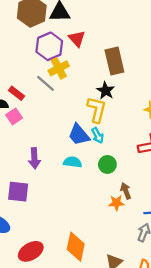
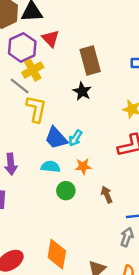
yellow L-shape: (97, 110) -> (36, 109), moved
cyan arrow: (98, 135) -> (75, 138), turned 63
green circle: (107, 164) -> (66, 191), moved
orange star: (116, 203) -> (83, 166), moved

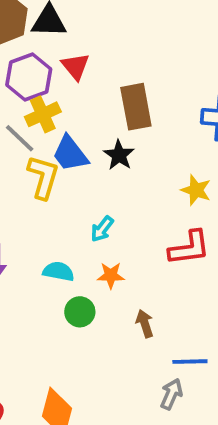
blue trapezoid: (56, 138) -> (70, 154), moved

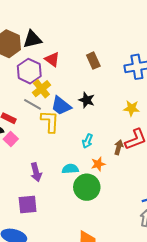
brown rectangle: (136, 107) -> (93, 61), moved, size x0.7
green circle: (80, 312) -> (87, 187), size x1.6
brown arrow: (145, 323) -> (119, 147), moved, turned 48

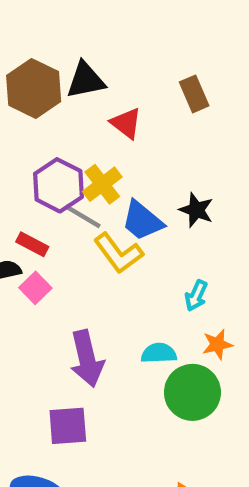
brown rectangle: (93, 61) -> (194, 94), moved
purple hexagon: (29, 71) -> (58, 185), moved
yellow L-shape: (50, 121) -> (118, 253), turned 140
purple arrow: (36, 172) -> (87, 359), size x1.4

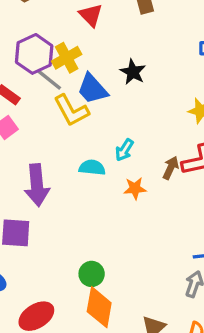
black star: (196, 210) -> (133, 72), moved
cyan semicircle: (159, 353) -> (92, 168), moved
green circle: (192, 392) -> (92, 274), moved, size x0.6

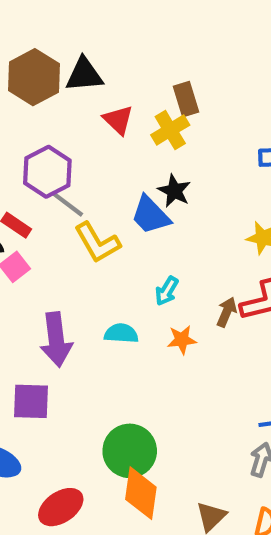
yellow cross: (67, 58) -> (170, 130), moved
blue trapezoid: (92, 89) -> (150, 215), moved
cyan semicircle: (92, 168) -> (121, 333), moved
green circle: (92, 274) -> (130, 451), size x1.6

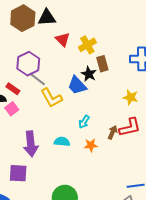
brown rectangle: (186, 99) -> (102, 64), moved

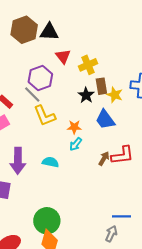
purple hexagon: (28, 64) -> (40, 78), moved
blue trapezoid: (77, 85) -> (105, 120), moved
yellow star: (131, 97) -> (115, 95), moved
orange star: (91, 145) -> (74, 127), moved

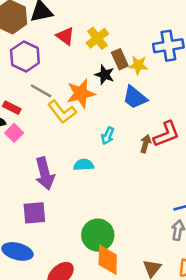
purple hexagon: (40, 78) -> (25, 56), moved
orange star: (74, 127) -> (81, 93), moved, size x1.6

